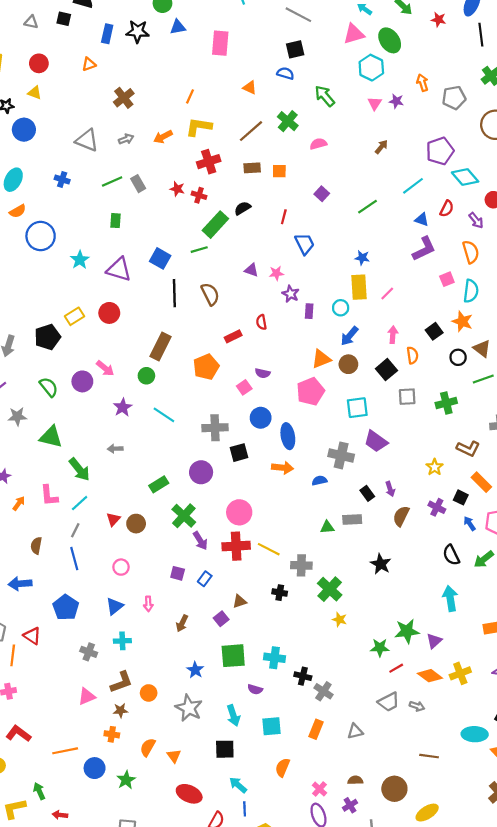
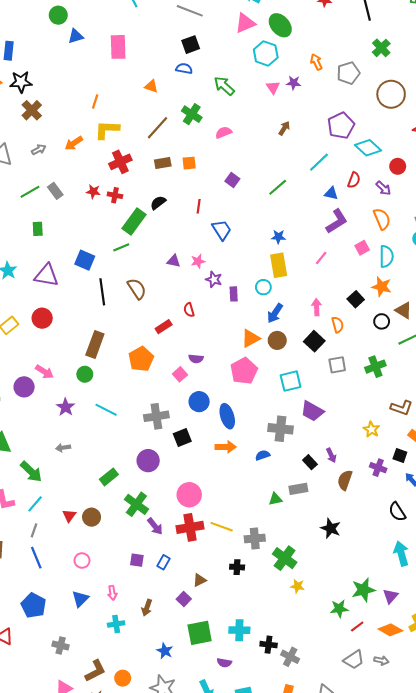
black star: (138, 31) -> (21, 82), moved
pink line: (387, 293) -> (321, 258), moved
cyan cross: (122, 641) -> (116, 624), moved

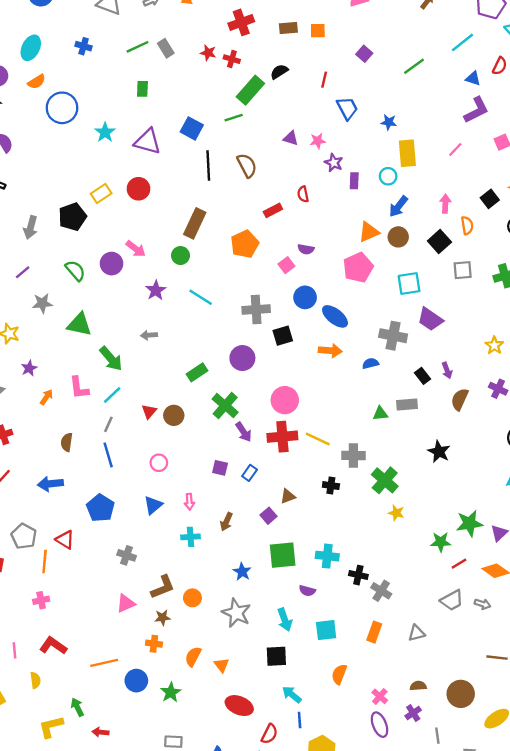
blue star: (278, 237) -> (389, 122), moved
blue ellipse: (227, 416) -> (335, 316), turned -40

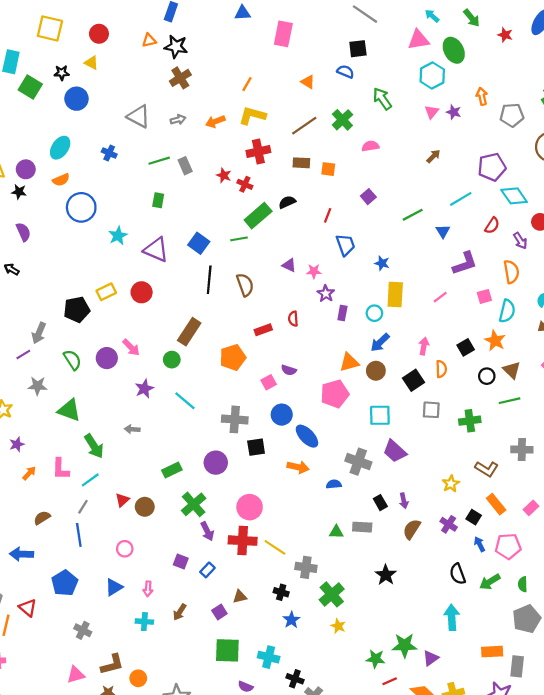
blue triangle: (473, 78) -> (443, 231), moved, turned 32
gray arrow: (31, 227) -> (39, 333), moved
brown semicircle: (67, 442) -> (42, 518), turned 42
blue star: (242, 572) -> (291, 620), moved

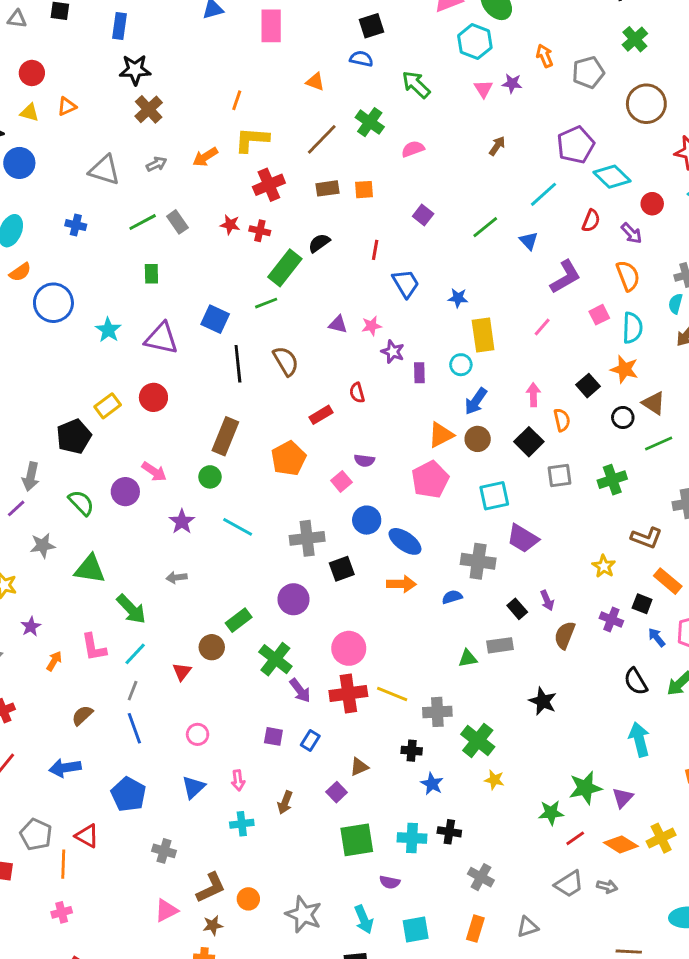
orange triangle: (149, 40) -> (67, 106), moved
brown circle: (145, 507) -> (212, 647), moved
black cross: (295, 679) -> (449, 832), moved

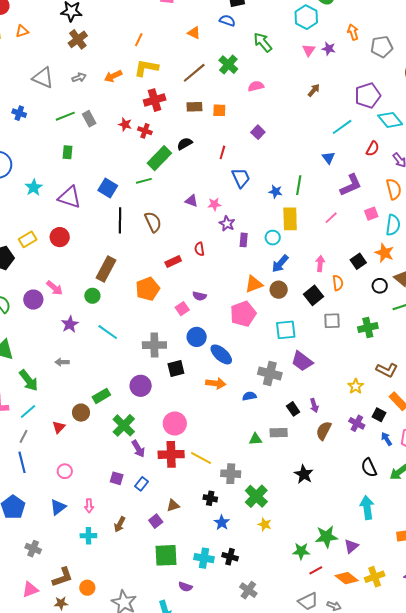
green line: (485, 227) -> (299, 185), moved, turned -48

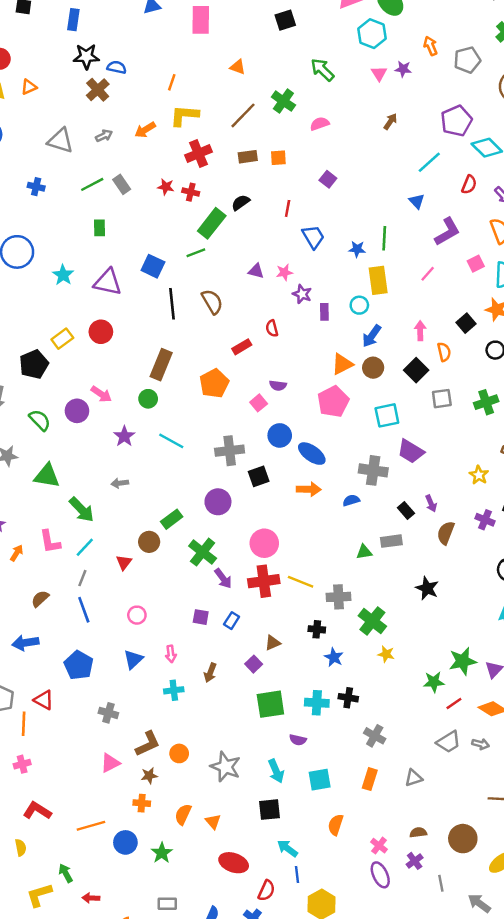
blue semicircle: (227, 21) -> (117, 67), moved

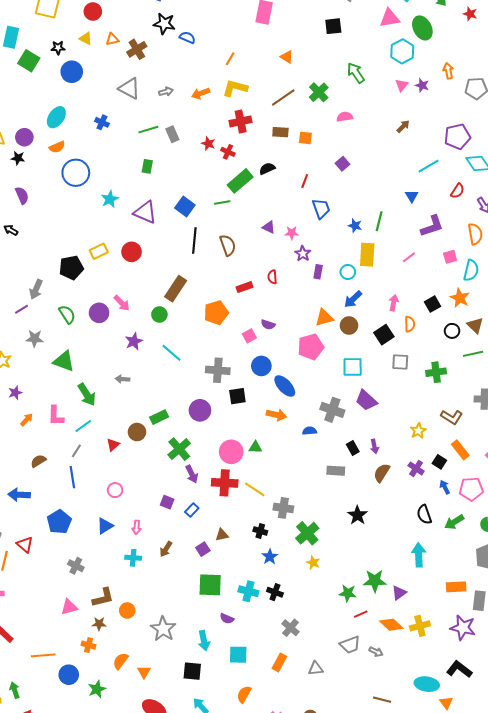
brown cross: (98, 90) -> (137, 49), moved
green triangle: (364, 552) -> (255, 447), moved

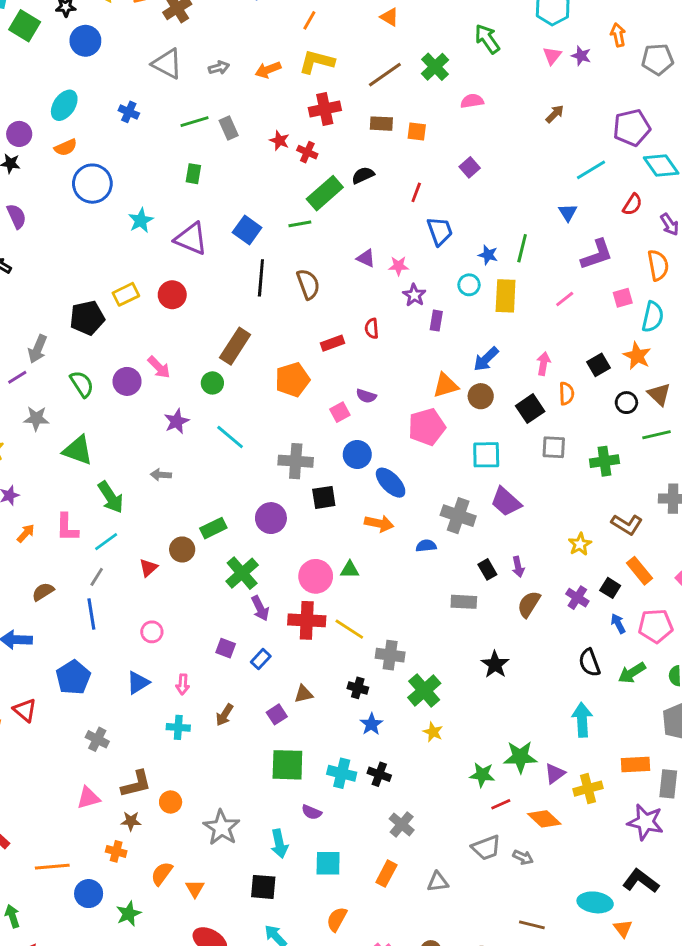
cyan circle: (348, 272) -> (469, 285), moved
yellow cross: (420, 626) -> (588, 789), moved

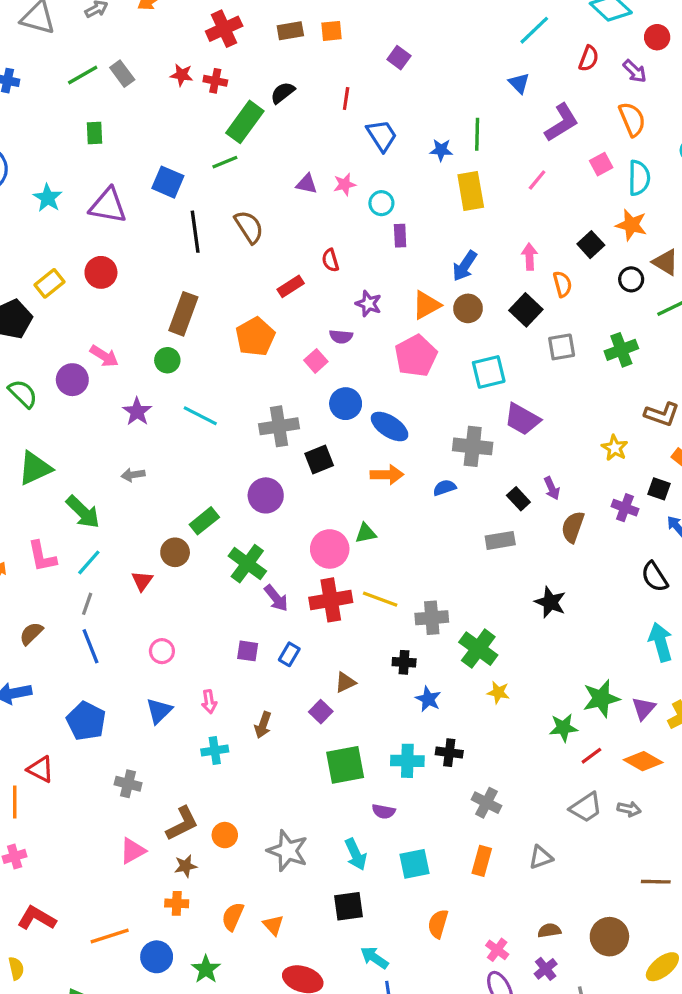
cyan circle: (469, 285) -> (381, 203), moved
purple star: (414, 295) -> (368, 304), moved
green triangle: (78, 450) -> (35, 468), turned -32

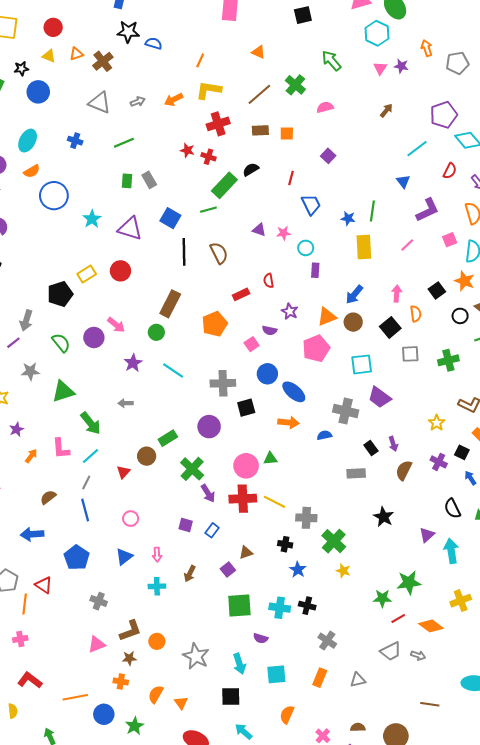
gray rectangle: (122, 74) -> (149, 180), moved
purple triangle: (644, 708) -> (427, 535), moved

